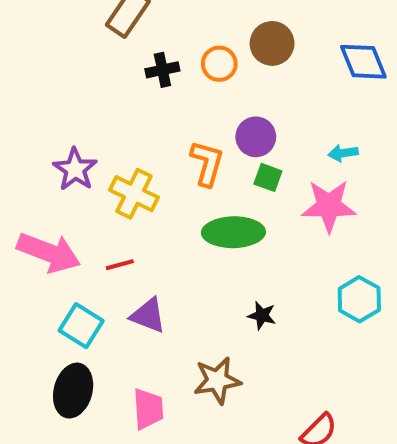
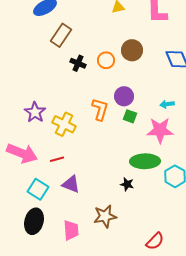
black cross: (162, 70) -> (78, 63), turned 35
green ellipse: (233, 232) -> (145, 161), moved

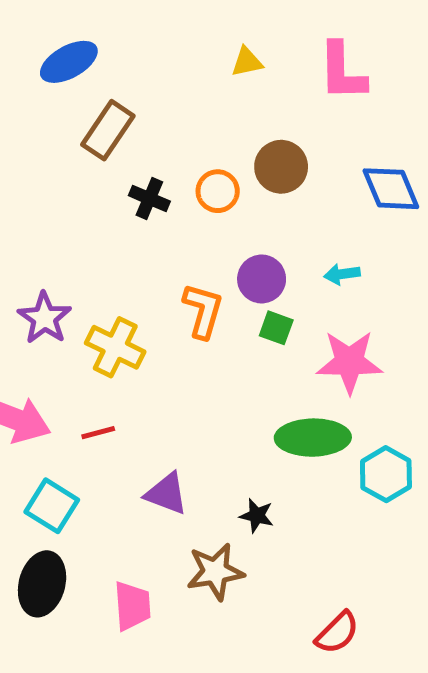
cyan arrow: (167, 104) -> (342, 274), moved
purple triangle: (71, 184) -> (166, 494), moved
black star: (127, 184) -> (257, 516), moved

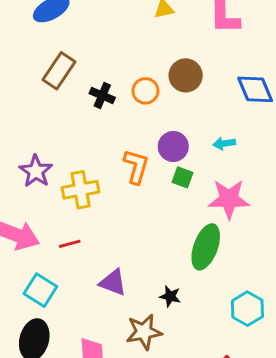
brown rectangle: (108, 130) -> (59, 71), moved
yellow cross: (115, 347) -> (81, 190), turned -36
green ellipse: (313, 438) -> (206, 247), turned -69
cyan hexagon: (386, 474) -> (247, 309), moved

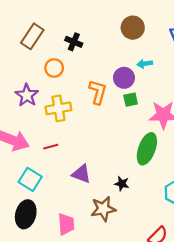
brown rectangle: (59, 71) -> (32, 36), moved
orange circle: (145, 91) -> (54, 68), moved
cyan arrow: (224, 143) -> (145, 64), moved
green square: (183, 177) -> (131, 100), turned -32

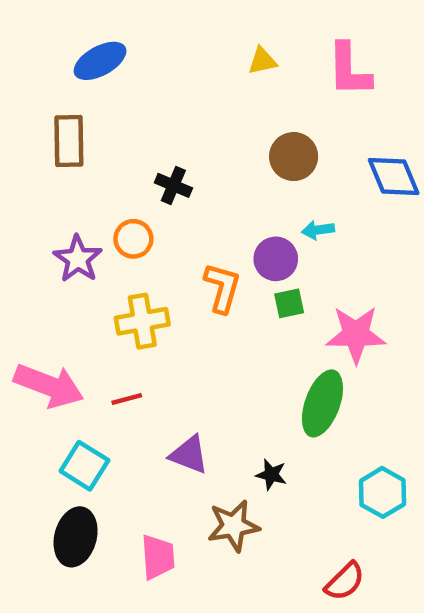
brown rectangle: (32, 36) -> (69, 141), moved, turned -35
purple star: (27, 95) -> (78, 259), moved

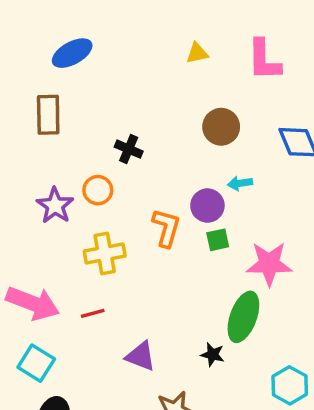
cyan square: (84, 466) -> (36, 363), moved
black star: (271, 475) -> (213, 355), moved

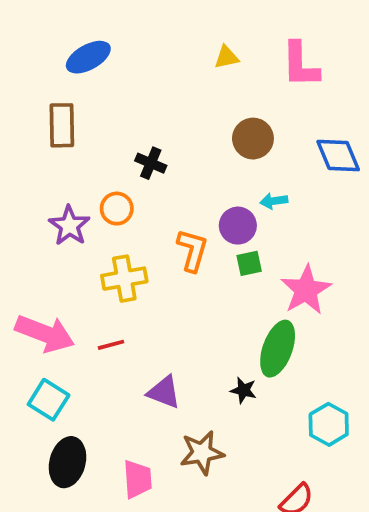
pink star: (269, 264) -> (306, 290), turned -30

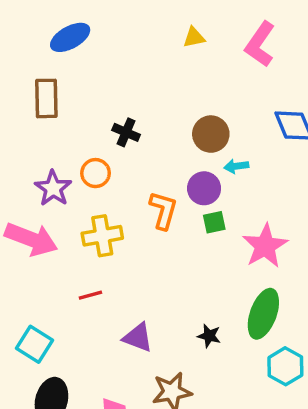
pink L-shape: (300, 65) -> (260, 44), turned 36
brown circle: (253, 139) -> (211, 134), moved
pink arrow: (45, 333) -> (31, 239), moved
green ellipse: (278, 349) -> (263, 314), moved

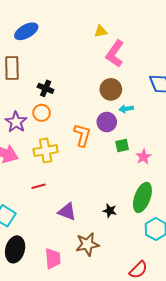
pink L-shape: (260, 44) -> (115, 54), moved
black cross: (126, 132) -> (46, 88), moved
green square: (214, 222) -> (122, 145), moved
pink star: (265, 246) -> (143, 157), size x0.6

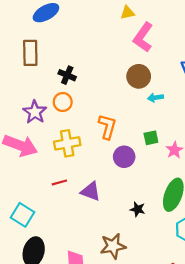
purple circle: (107, 122) -> (124, 157), moved
purple triangle: (67, 212) -> (91, 191), moved

